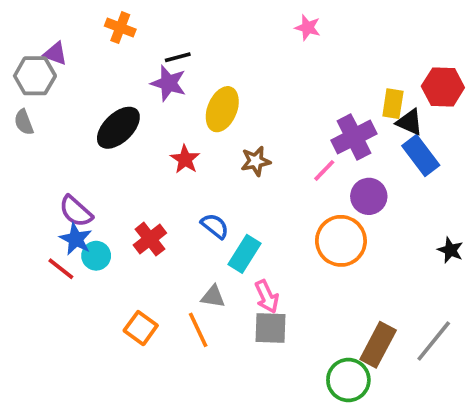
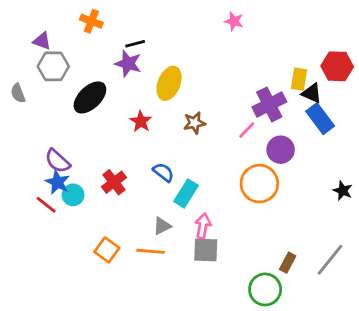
gray hexagon: (35, 76) -> (53, 66), moved
gray triangle: (213, 297) -> (162, 226), turned -36
pink arrow: (267, 297) -> (203, 226), turned -145
orange line: (198, 330) -> (151, 251), turned -60
brown rectangle: (378, 345) -> (288, 263), size x0.6

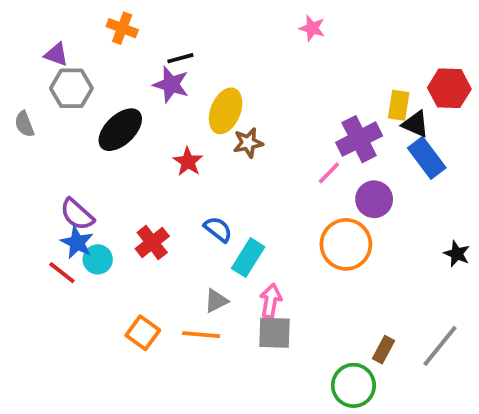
brown star: (194, 123) -> (248, 143), moved

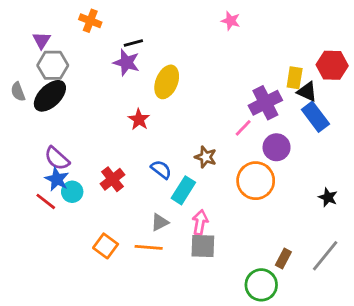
purple triangle: (56, 54) -> (42, 40), turned 42
black ellipse: (120, 130) -> (50, 96), moved
brown star: (248, 143) -> (206, 157), moved, turned 30
black star: (457, 254) -> (328, 197), moved

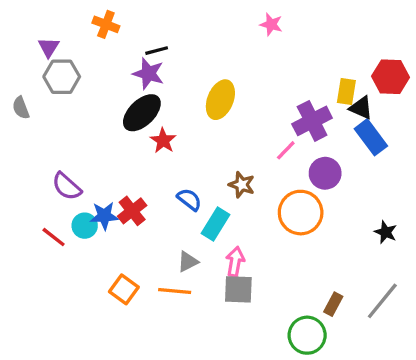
yellow ellipse: (167, 82) -> (220, 100), moved
black ellipse: (50, 96) -> (142, 113), moved
blue star: (57, 179) -> (104, 216), moved, turned -30

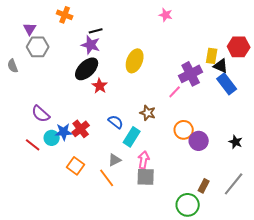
purple circle: (325, 173) -> (199, 141), moved
orange circle: (301, 213) -> (184, 130), size x0.7
orange square: (124, 289) -> (76, 166), moved
orange line: (175, 291) -> (107, 178), turned 48

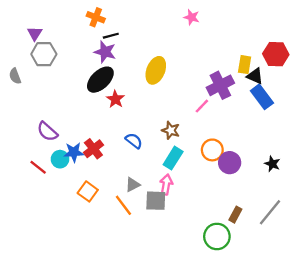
orange cross: (65, 15) -> (96, 17), moved
cyan rectangle: (132, 137) -> (173, 158), moved
gray square: (146, 177) -> (156, 201), moved

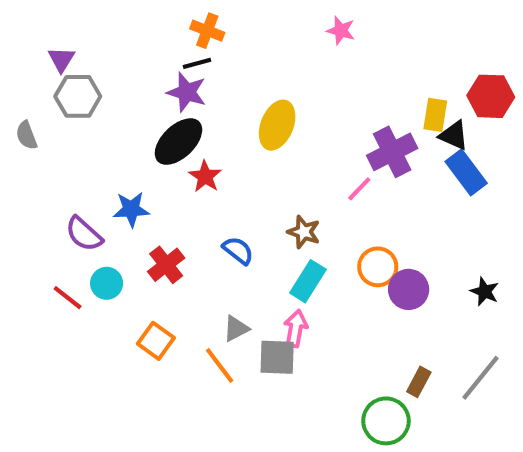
orange cross: (96, 17) -> (207, 31), moved
blue star: (74, 152) -> (131, 209), moved

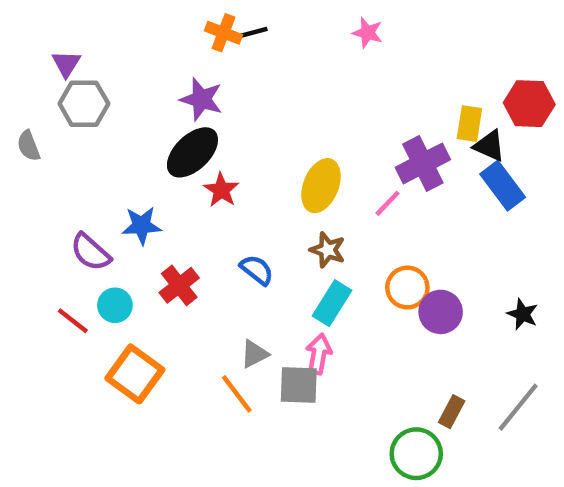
black line: (197, 63) -> (252, 33), moved
yellow ellipse: (277, 125) -> (321, 186), moved
orange square: (156, 341) -> (135, 374), moved, size x1.4

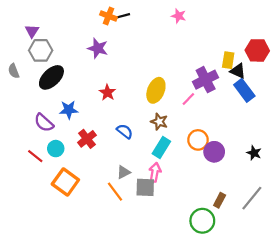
black ellipse: (192, 152) -> (51, 77), moved

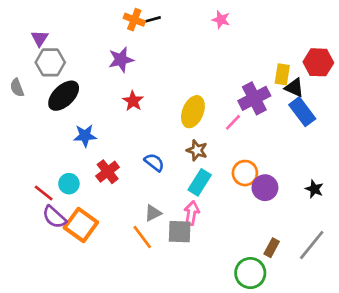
purple star: (98, 48) -> (121, 60), turned -30
red star: (107, 93) -> (133, 101), moved
purple semicircle: (44, 123) -> (54, 217), moved

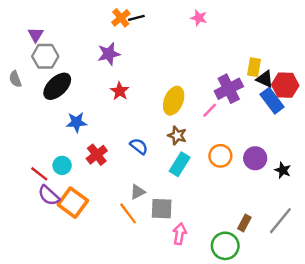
orange cross: (134, 20) -> (121, 18), turned 30
red hexagon: (318, 62) -> (285, 85), moved
purple circle: (265, 188) -> (255, 158), moved
pink arrow: (192, 213) -> (180, 234), moved

